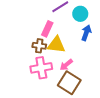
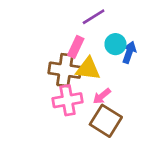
cyan circle: (80, 14) -> (115, 44), moved
brown cross: (39, 46) -> (65, 70), size x1.6

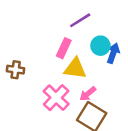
brown cross: (65, 70) -> (16, 70), moved, size x0.6
pink cross: (68, 100) -> (56, 98), turned -36

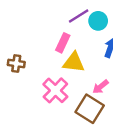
cyan circle: (100, 46) -> (98, 21), moved
pink arrow: (88, 94) -> (101, 87), moved

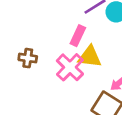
pink cross: (55, 90) -> (70, 67), moved

